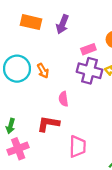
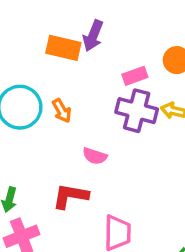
orange rectangle: (31, 22) -> (63, 48), moved
pink semicircle: (64, 99) -> (95, 156), turned -64

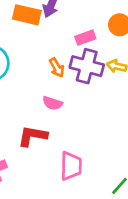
orange arrow: (62, 111) -> (57, 68), moved

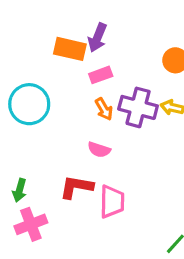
pink rectangle: (85, 38) -> (101, 75), moved
pink trapezoid: (71, 166) -> (112, 202), moved

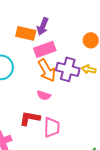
pink rectangle: (101, 75) -> (45, 49), size x1.5
orange arrow: (104, 109) -> (47, 70), size x1.6

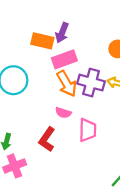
red L-shape: (30, 118) -> (47, 139), turned -65
pink trapezoid: (52, 127) -> (88, 130), moved

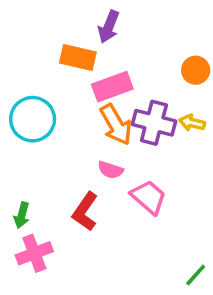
purple arrow: (62, 33) -> (109, 27), moved
pink trapezoid: (88, 130) -> (149, 197), turned -50

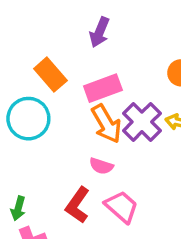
orange rectangle: (78, 58) -> (50, 75), moved, turned 36
purple cross: (154, 123) -> (142, 122), turned 30
pink trapezoid: (149, 197) -> (122, 207), moved

